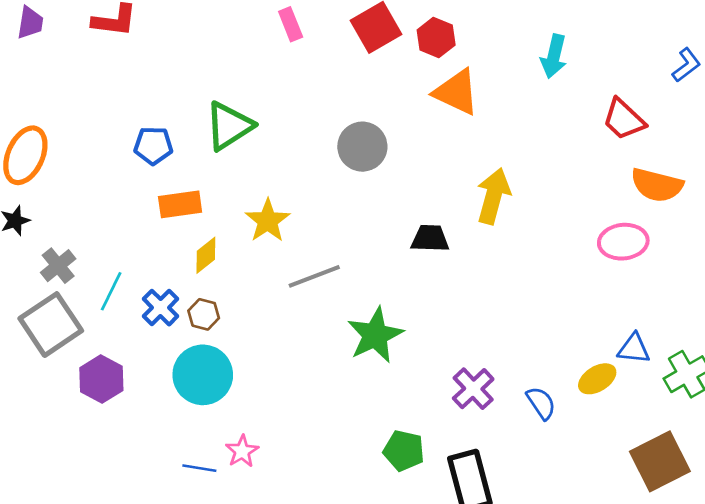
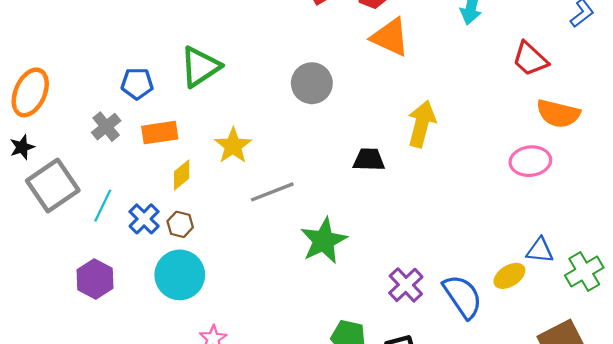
gray cross: (58, 266) -> (106, 127), moved
gray square: (51, 325) -> (53, 185), moved
blue semicircle: (541, 403) -> (463, 296), size x1.6

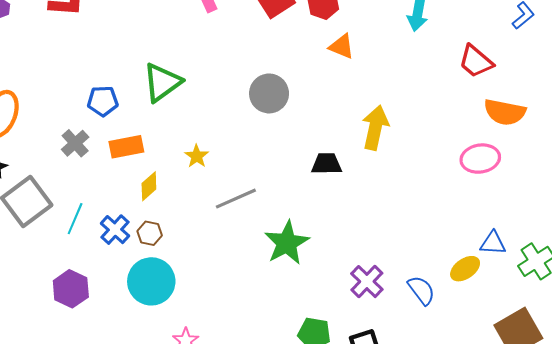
orange triangle: (390, 37) -> (342, 46), size x0.7
yellow star: (233, 146) -> (197, 156), size x0.7
blue semicircle: (463, 296) -> (421, 290), size x0.7

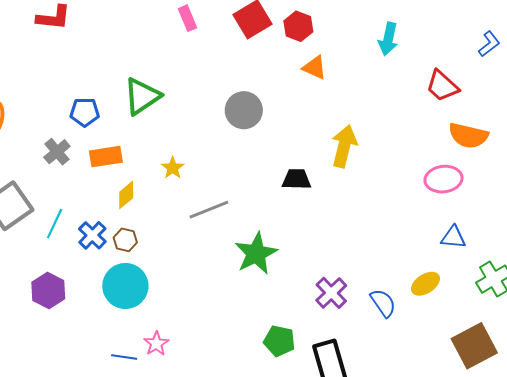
blue triangle: (493, 243) -> (453, 237), moved

